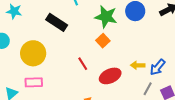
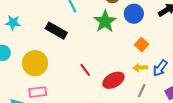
green star: (106, 17) -> (105, 21), turned 30
orange square: (103, 41) -> (142, 45), moved
gray line: (148, 89) -> (142, 91), moved

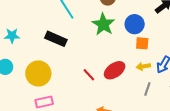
blue circle: (134, 14) -> (135, 24), moved
orange square: (142, 45) -> (142, 43), turned -32
red ellipse: (113, 80) -> (115, 70), moved

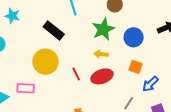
orange square: (142, 43) -> (136, 67), moved
yellow arrow: (143, 66) -> (101, 54), moved
yellow circle: (38, 73) -> (45, 62), moved

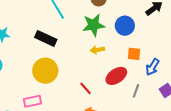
green star: (103, 29) -> (94, 25), turned 30
red line: (76, 74) -> (85, 88), moved
red ellipse: (102, 76) -> (116, 76), moved

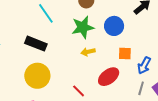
gray line: (136, 91) -> (141, 88), moved

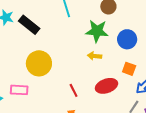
black rectangle: (36, 44) -> (29, 25), moved

